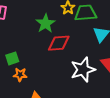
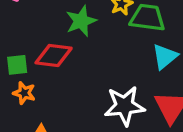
red diamond: (59, 43) -> (54, 55), moved

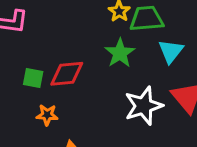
green star: (81, 21) -> (120, 53), moved
green square: (17, 65) -> (33, 78), moved, turned 30

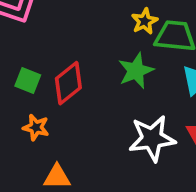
red diamond: (67, 74) -> (68, 83), turned -44

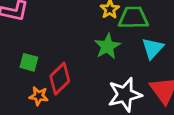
red diamond: (68, 83) -> (60, 79), moved

